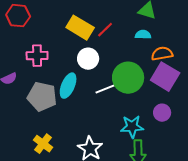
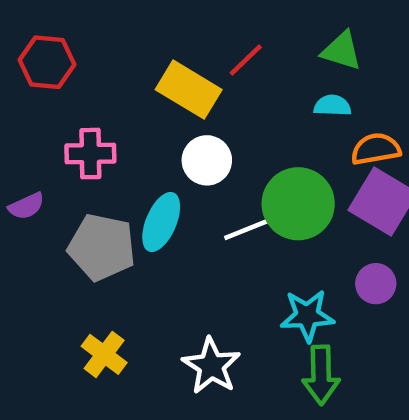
red line: (105, 30) -> (246, 60), moved

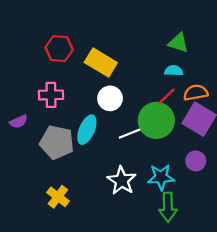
red line: (246, 60) -> (167, 96), moved
red hexagon: (47, 62) -> (59, 49), moved
white star: (211, 366) -> (122, 181), moved

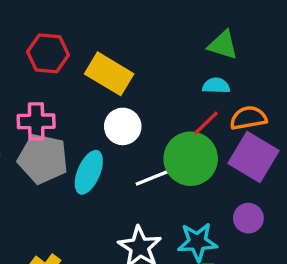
gray pentagon: (57, 142) -> (43, 159), moved

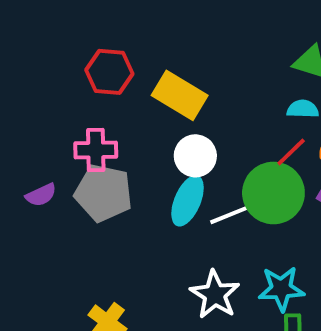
cyan ellipse: (89, 172) -> (188, 201), moved

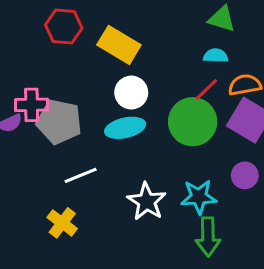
pink cross: (96, 150) -> (32, 105), moved
cyan ellipse: (188, 201) -> (125, 128), turned 54
white line: (230, 214) -> (81, 175), moved

